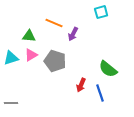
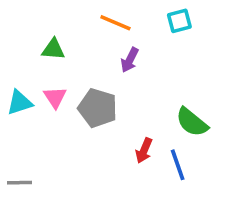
orange line: (54, 23) -> (115, 23), moved
green triangle: (29, 36) -> (53, 49), moved
pink triangle: (31, 55) -> (55, 97), turned -32

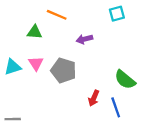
orange line: (115, 23) -> (57, 15), moved
purple arrow: (130, 60) -> (84, 39), turned 49

